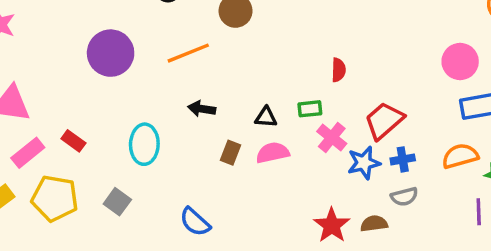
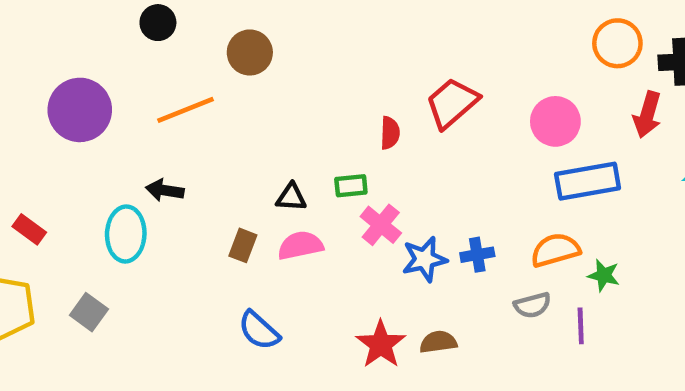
black arrow: (202, 109) -> (165, 190), moved
red trapezoid: (384, 121) -> (452, 103), moved
gray semicircle: (404, 197) -> (532, 305), moved
blue semicircle: (195, 222) -> (259, 330), moved

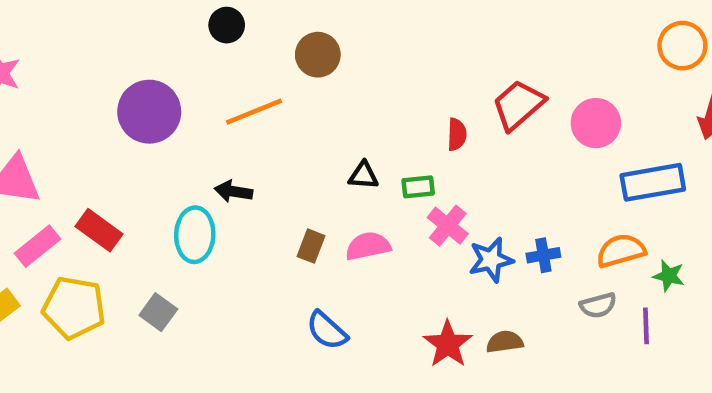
pink circle: (555, 121) -> (596, 123), moved
black triangle: (291, 197) -> (363, 175), moved
red rectangle: (29, 229) -> (99, 230), size x1.4

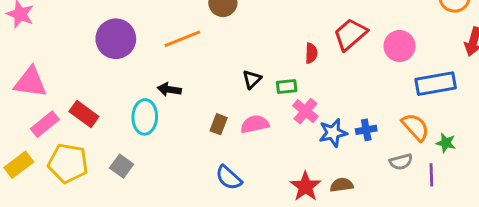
black triangle: (363, 175) -> (252, 79), turned -48
orange semicircle: (621, 251) -> (415, 127), turned 64

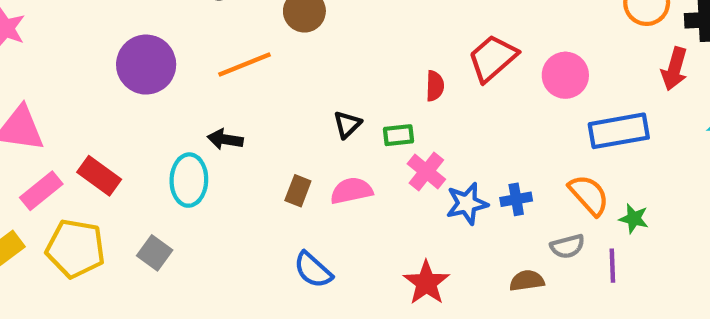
brown semicircle: (342, 185) -> (527, 281), moved

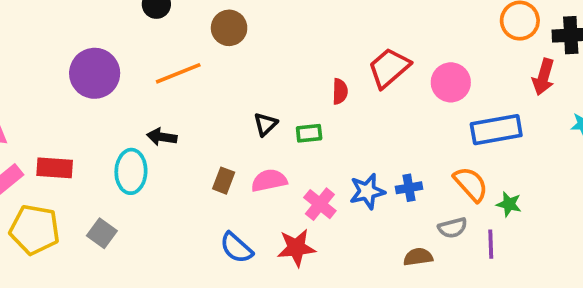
pink cross: (426, 171) -> (320, 204), moved
red rectangle: (99, 176) -> (55, 168), turned -32
red star: (426, 283) -> (296, 248), moved, turned 30

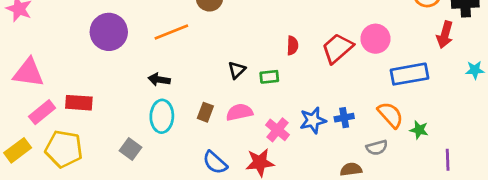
red trapezoid: (389, 68) -> (337, 48), moved
cyan ellipse: (131, 171) -> (162, 116), moved
gray square: (102, 233) -> (131, 149), moved
purple line: (491, 244) -> (448, 160), moved

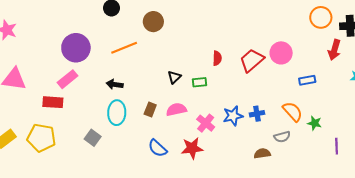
blue rectangle: (410, 74) -> (307, 80), size x0.6
pink rectangle: (42, 112) -> (68, 79), moved

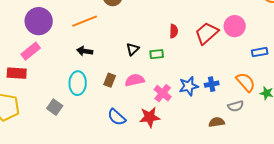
black arrow: (115, 84) -> (85, 51), moved

